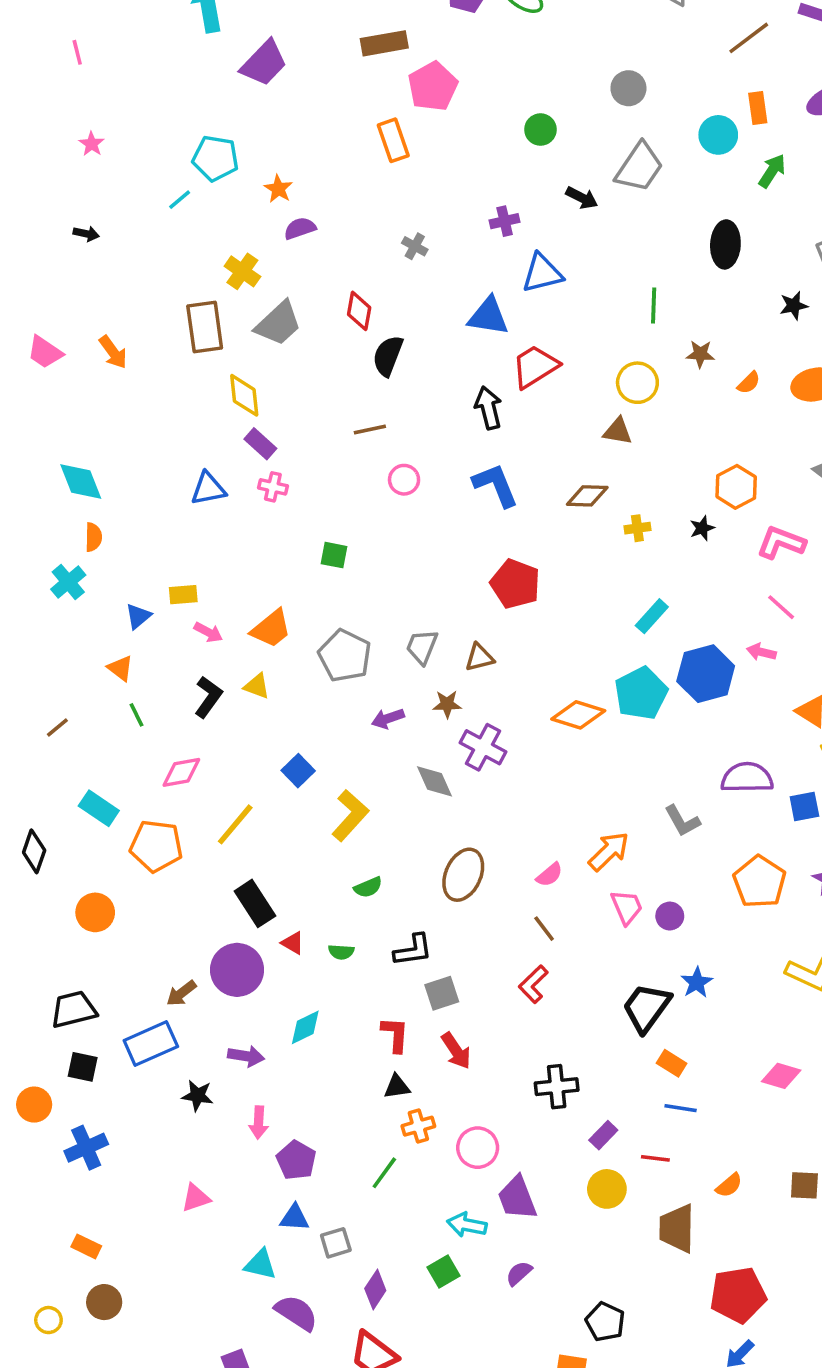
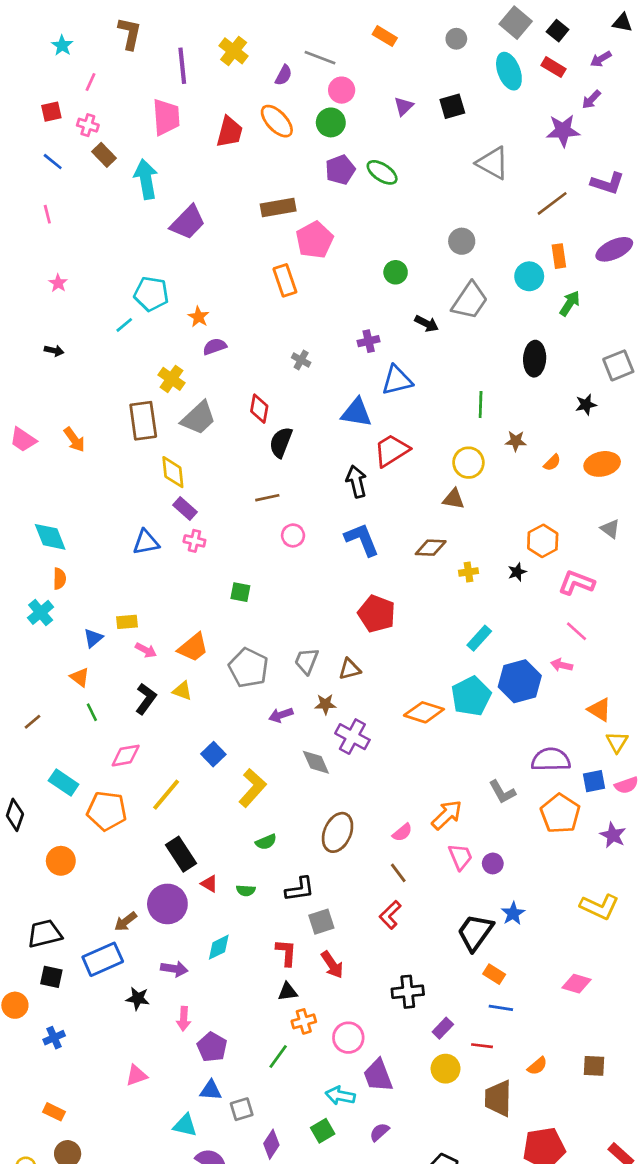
orange pentagon: (760, 882) -> (560, 814), moved
blue cross: (86, 1148) -> (54, 1038), size x0.7

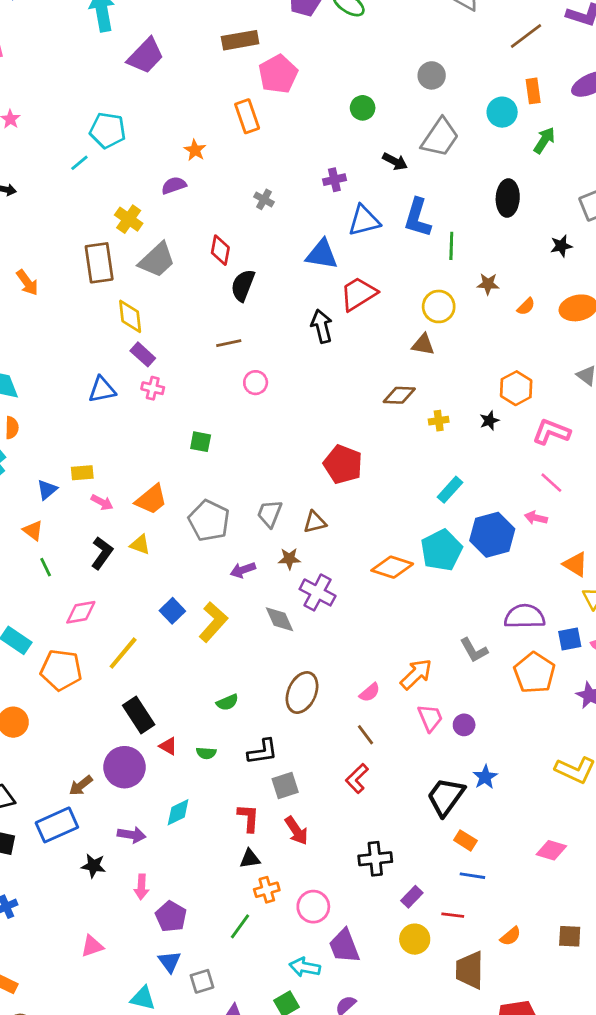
orange star: (199, 317) -> (195, 150), moved
blue L-shape: (362, 540) -> (418, 218), moved, turned -141
yellow L-shape: (252, 788) -> (213, 622), moved
blue triangle: (211, 1090) -> (170, 962), turned 50

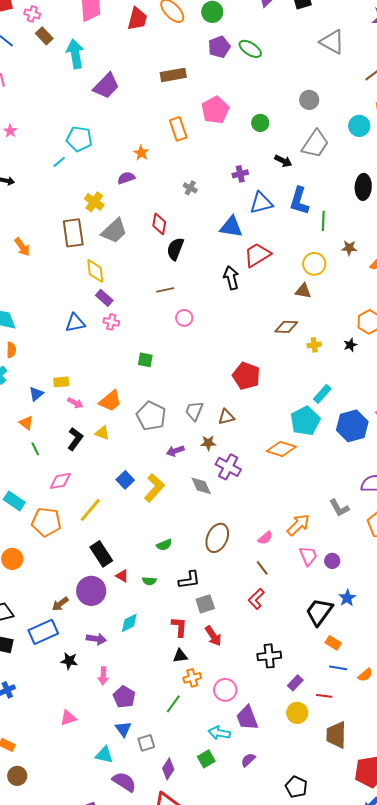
pink pentagon: (278, 74) -> (215, 110), moved
cyan pentagon: (441, 550) -> (305, 421), moved
orange semicircle: (511, 936) -> (365, 675), moved

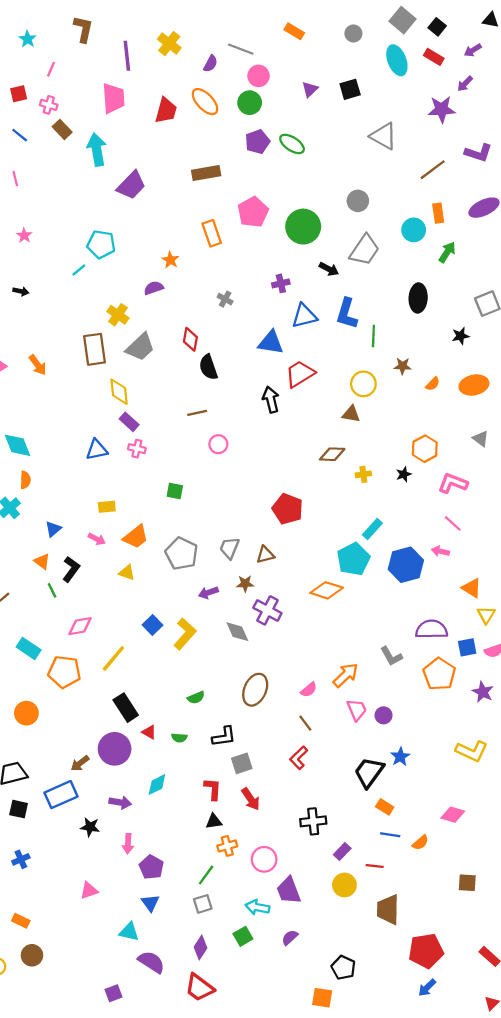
green circle: (260, 123) -> (303, 227), size x1.8
black semicircle: (175, 249) -> (208, 367), turned -40
yellow rectangle: (61, 382) -> (107, 507), moved
black L-shape: (75, 439) -> (71, 569), moved
gray square: (146, 743) -> (203, 904), moved

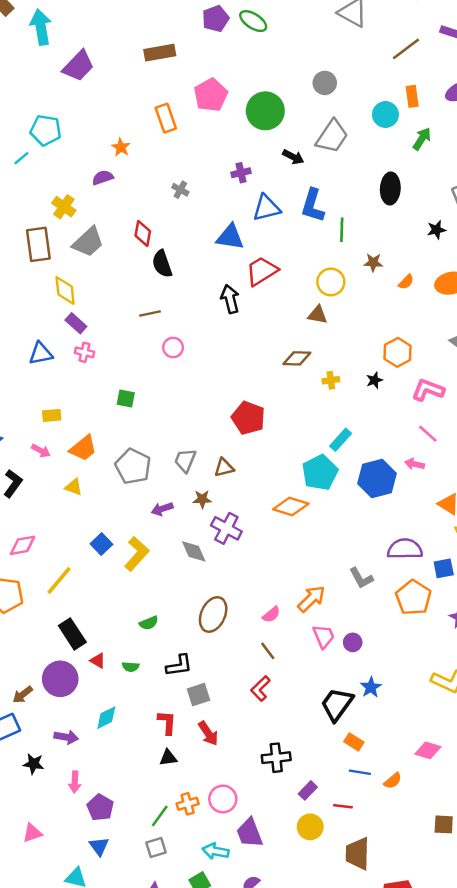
orange cross: (227, 846) -> (188, 804), moved

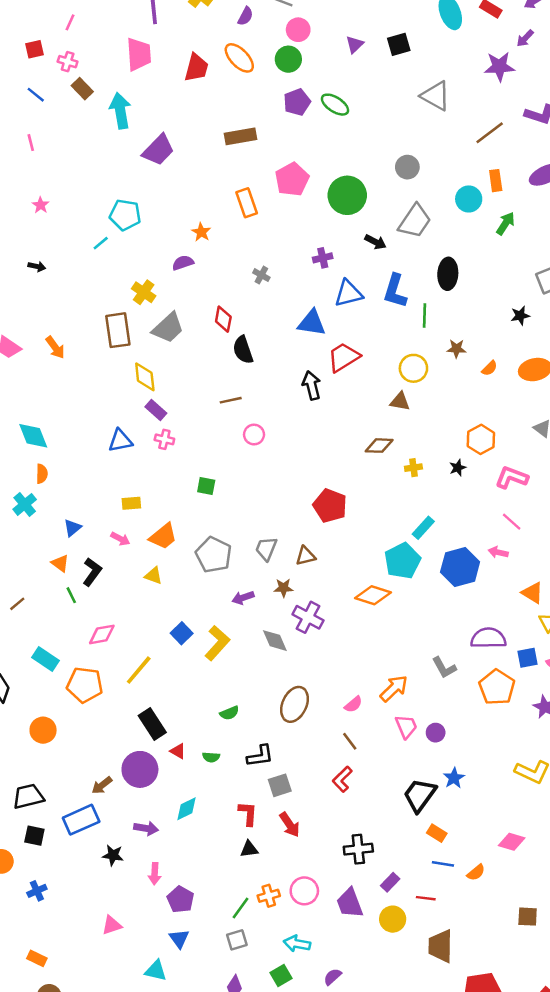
black ellipse: (390, 189) -> (448, 274), moved
purple trapezoid: (250, 833) -> (350, 903), moved

